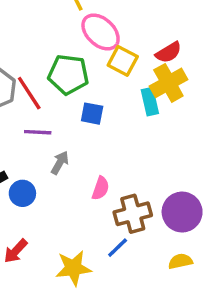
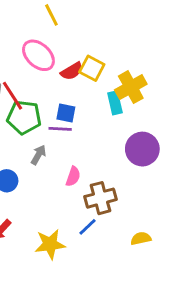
pink ellipse: (101, 32) -> (38, 55), moved
red semicircle: (168, 52) -> (72, 71), moved
green pentagon: (68, 74) -> (24, 117), moved
purple line: (38, 132) -> (60, 129), moved
purple circle: (182, 212) -> (142, 149), moved

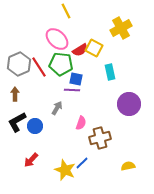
yellow cross: (131, 87) -> (121, 28), moved
green pentagon: (24, 117) -> (61, 64), moved
blue line: (88, 227) -> (82, 163), moved
yellow star: (50, 244) -> (65, 170), turned 30

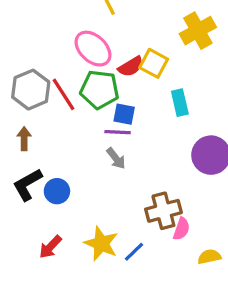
gray arrow: (57, 108) -> (116, 158), moved, turned 112
pink semicircle: (81, 123) -> (181, 229), moved
yellow star: (65, 170) -> (101, 244), moved

